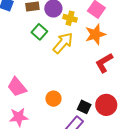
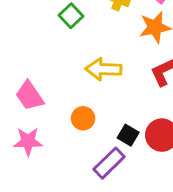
yellow arrow: (63, 43) -> (103, 69), moved, turned -135

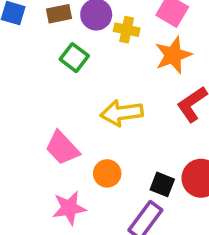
pink trapezoid: (30, 96) -> (62, 148), moved
pink star: (28, 141) -> (69, 208), moved

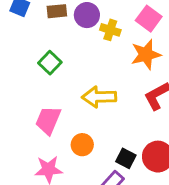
green square: (74, 58) -> (50, 63), moved
pink trapezoid: (62, 148) -> (48, 120), turned 60

